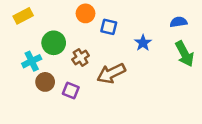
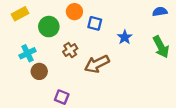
blue semicircle: (178, 22) -> (160, 12), moved
green circle: (54, 43) -> (49, 27), moved
purple square: (71, 91) -> (62, 97), moved

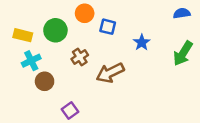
yellow rectangle: (20, 14) -> (23, 35), moved, turned 42
green arrow: (161, 47) -> (183, 53), turned 60
purple square: (62, 97) -> (70, 110), turned 32

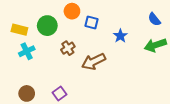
blue semicircle: (182, 13) -> (154, 19), moved, turned -120
green arrow: (183, 53) -> (155, 45), turned 40
brown circle: (45, 81) -> (27, 93), moved

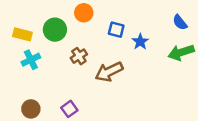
blue square: (92, 22) -> (116, 30), moved

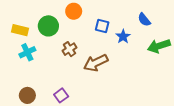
blue semicircle: (180, 22) -> (144, 20), moved

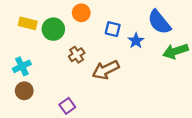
blue semicircle: (144, 20) -> (159, 22), size x1.6
yellow rectangle: (20, 30) -> (28, 23), moved
cyan cross: (27, 52) -> (22, 66), moved
brown circle: (27, 95) -> (24, 91), moved

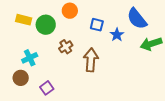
cyan cross: (22, 66) -> (30, 58), moved
brown arrow: (106, 70) -> (91, 60), turned 120
purple square: (67, 106) -> (47, 88), moved

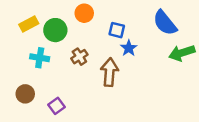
yellow rectangle: (24, 20) -> (29, 24), turned -42
blue star: (117, 35) -> (129, 48), moved
cyan cross: (30, 58) -> (40, 58), moved, turned 35

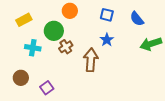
blue semicircle: (165, 23) -> (137, 19), size x0.7
green circle: (55, 30) -> (54, 31), moved
blue square: (117, 30) -> (107, 15), moved

